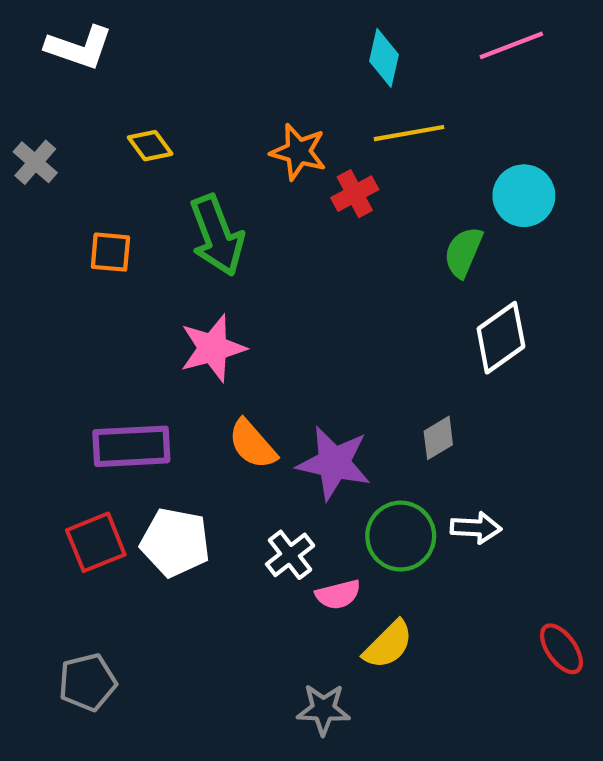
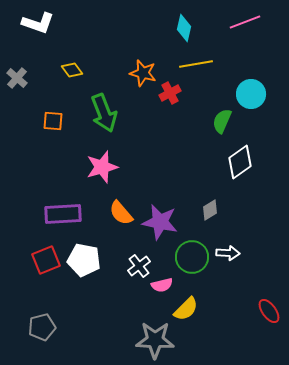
gray star: (323, 709) -> (155, 340), size x1.5

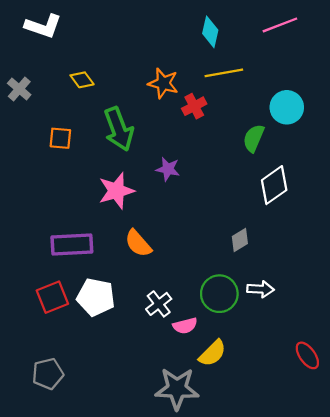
purple star: (160, 222) -> (168, 169), moved, size x0.6

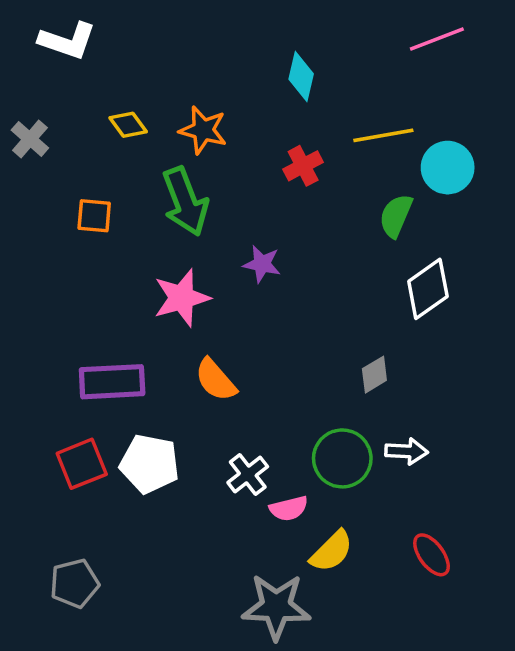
cyan diamond: (210, 32) -> (301, 77), moved
yellow line: (224, 73) -> (383, 135), moved
orange star: (163, 83) -> (203, 130), moved
red ellipse: (307, 355) -> (432, 555), moved

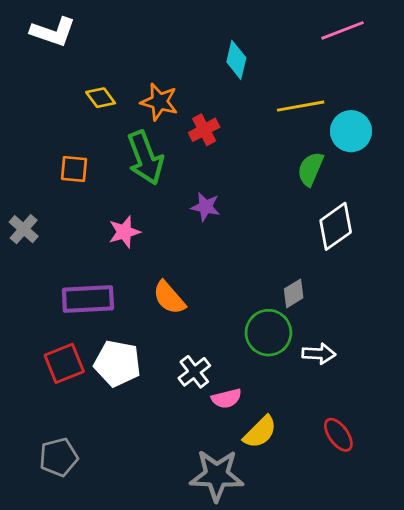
gray cross: (30, 139) -> (24, 229), moved
red cross: (303, 166) -> (204, 130), moved
pink star: (182, 298) -> (124, 232), moved, size x0.7
green circle: (342, 458) -> (268, 333), moved

